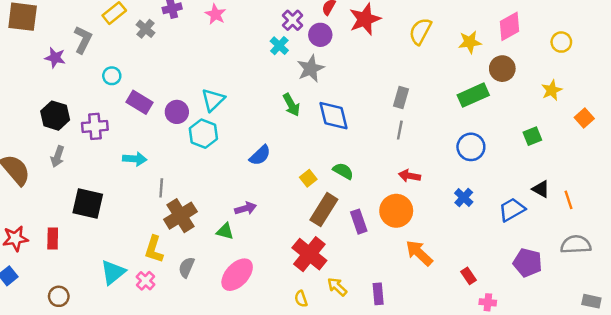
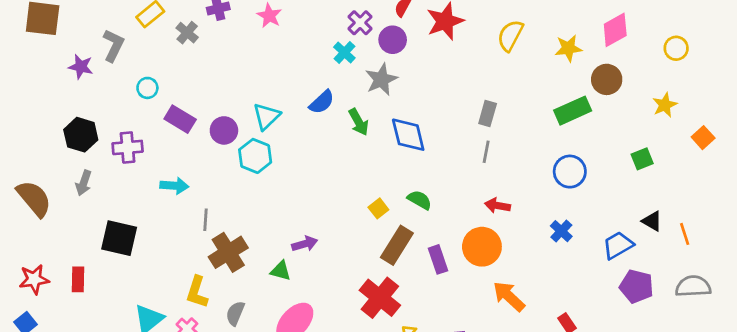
blue semicircle: (260, 155) -> (322, 102), moved
purple pentagon: (528, 263) -> (636, 286), moved

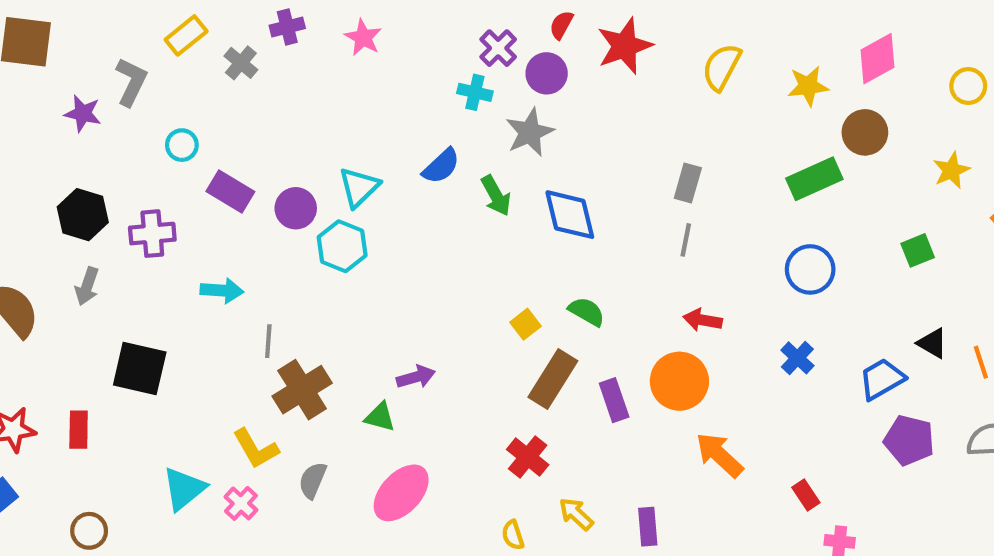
cyan cross: (344, 52) -> (475, 92), turned -30
yellow L-shape: (197, 292) -> (256, 449), turned -48
red cross: (380, 298) -> (528, 457), size x0.7

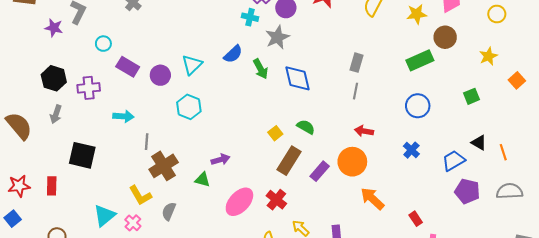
cyan hexagon: (342, 246) -> (189, 107), moved
purple rectangle: (614, 400) -> (320, 171), turned 60
pink ellipse: (401, 493) -> (239, 202), moved

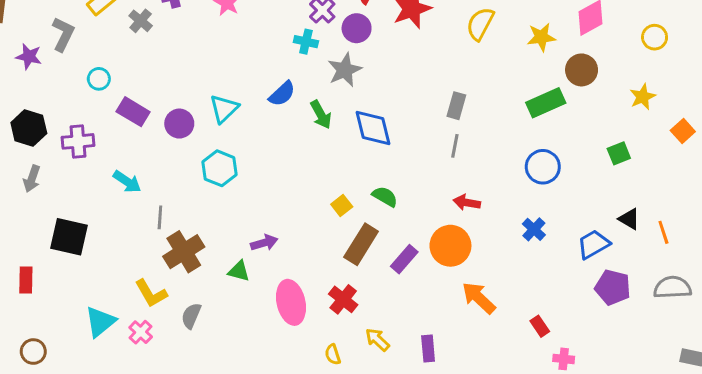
cyan arrow: (123, 116) -> (127, 182), turned 30
pink ellipse: (239, 202) -> (291, 302), turned -56

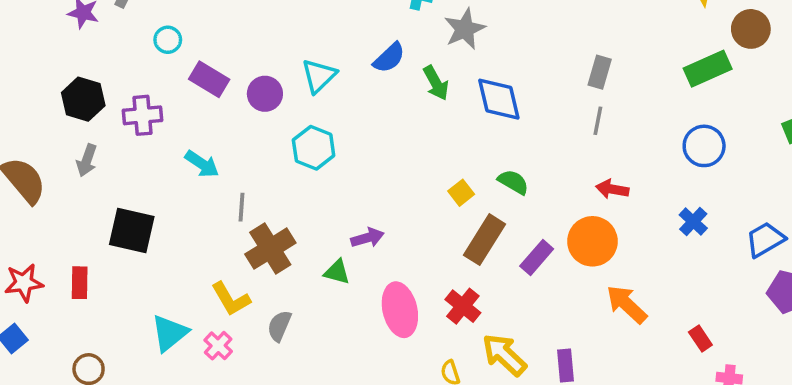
yellow arrow: (377, 340) -> (504, 355), size x1.5

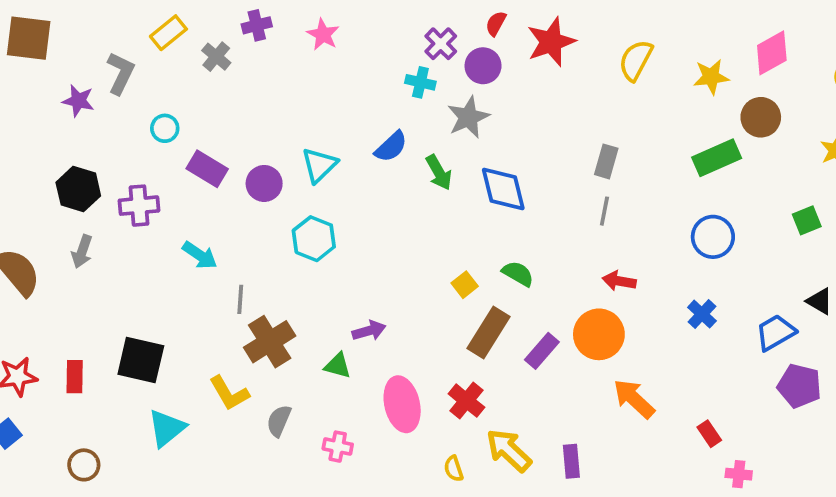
black square: (132, 231) -> (141, 360), moved
pink cross: (218, 346) -> (338, 447), moved, turned -32

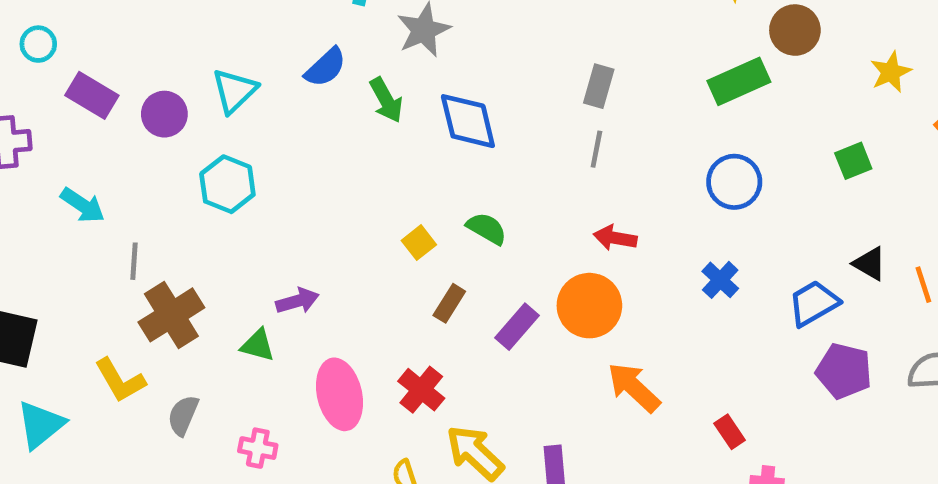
brown rectangle: (489, 332) -> (449, 303), size x0.6

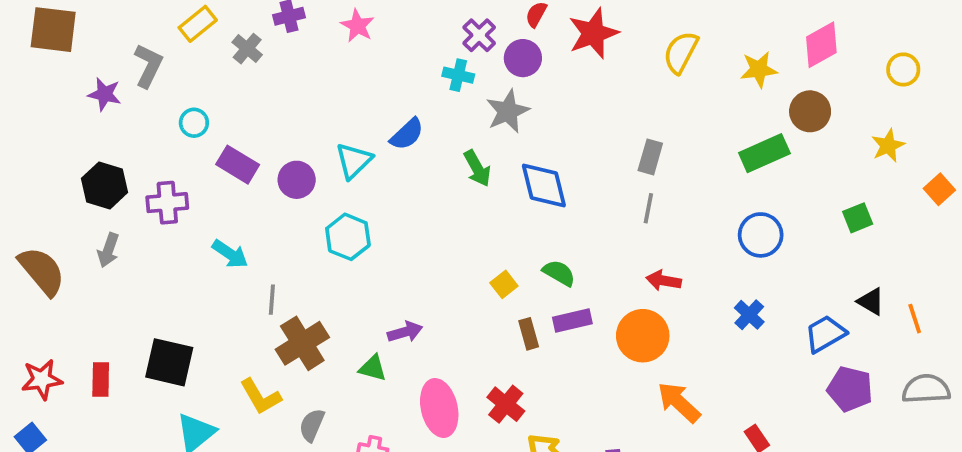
blue semicircle: (326, 67) -> (407, 134), moved
brown rectangle: (449, 303) -> (529, 334), turned -48
purple rectangle: (517, 327) -> (572, 320), moved, turned 36

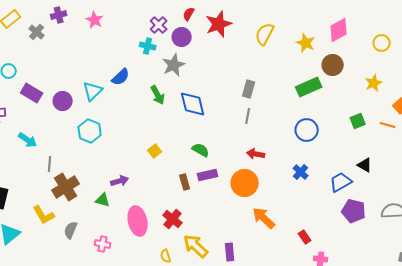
yellow star: (759, 69) -> (306, 43), turned 30
yellow square: (504, 284) -> (155, 151), moved
orange line: (915, 319) -> (388, 125), moved, turned -56

